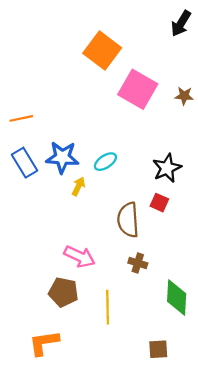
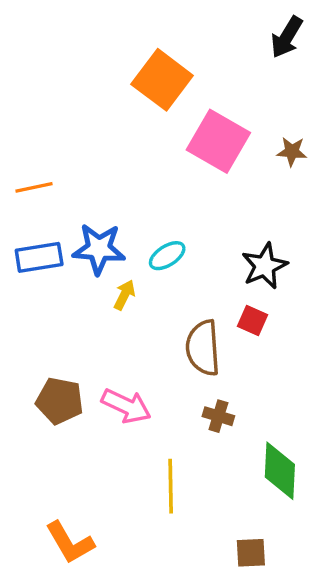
blue rectangle: (25, 163) -> (39, 257), turned -68
brown pentagon: (63, 292) -> (60, 401), moved
orange L-shape: (44, 343) -> (70, 543), turned -112

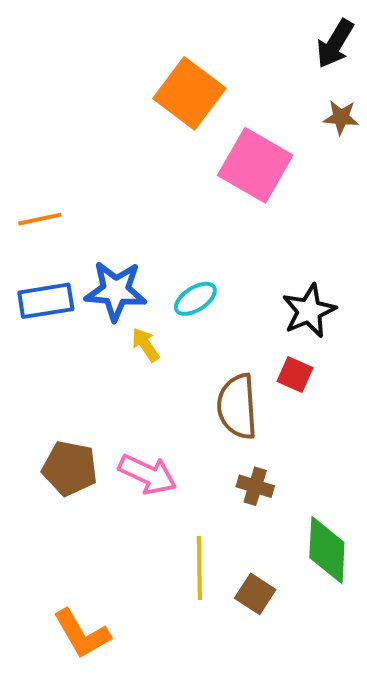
brown star: (292, 151) -> (341, 117), moved
yellow arrow: (124, 295) -> (146, 345), turned -60
brown square: (251, 553) -> (255, 594), moved, turned 36

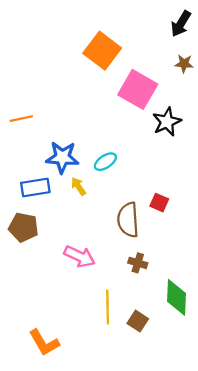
blue rectangle: (46, 301) -> (35, 187), moved
black star: (309, 311) -> (167, 122), moved
brown pentagon: (70, 468) -> (24, 227), moved

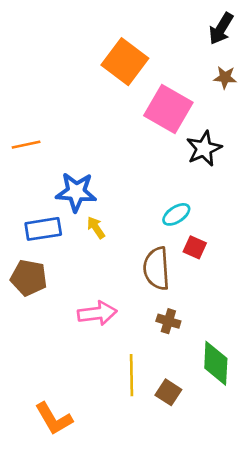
cyan ellipse: (105, 162) -> (176, 214), moved
pink arrow: (80, 256) -> (97, 313), turned -32

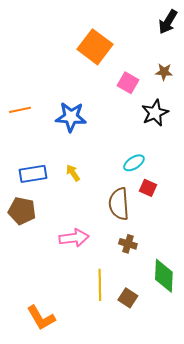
brown star: (225, 77) -> (164, 72), moved
pink square: (168, 109) -> (128, 83), size x0.6
blue star: (76, 192) -> (71, 117), moved

